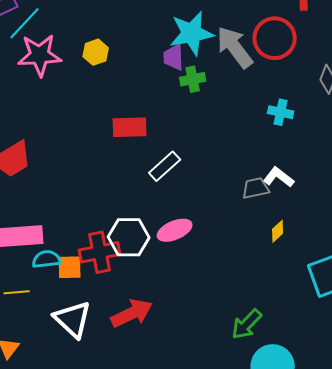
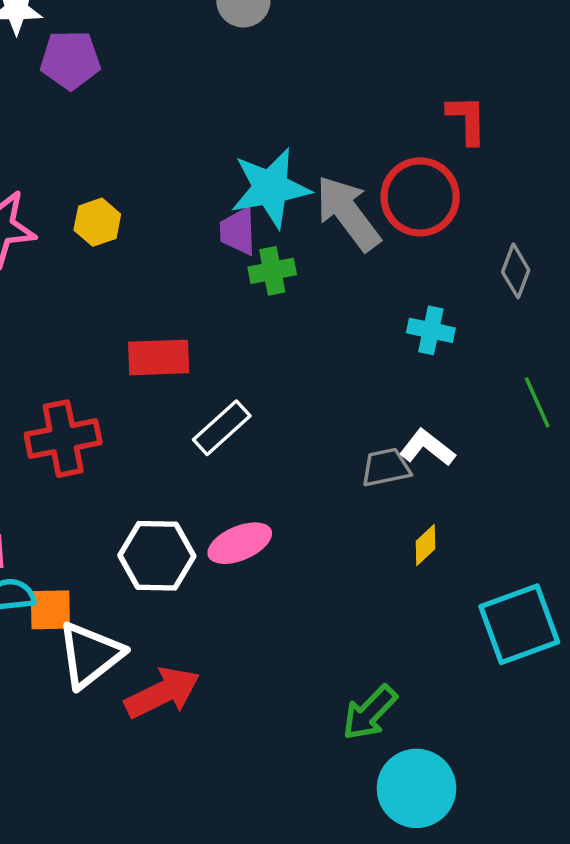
red cross: (100, 252) -> (63, 439), moved
white triangle: (73, 319) -> (90, 655), moved, turned 39

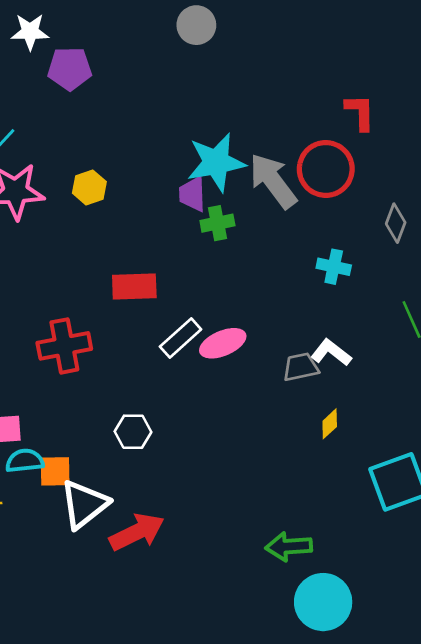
pink ellipse: (240, 543) -> (223, 343), moved
white hexagon: (157, 556) -> (133, 432), size x0.7
green arrow: (370, 713) -> (289, 547), turned 42

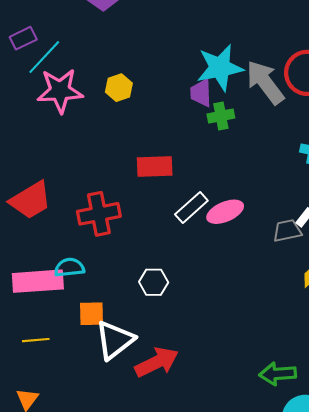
cyan semicircle: (25, 461) -> (69, 267), moved

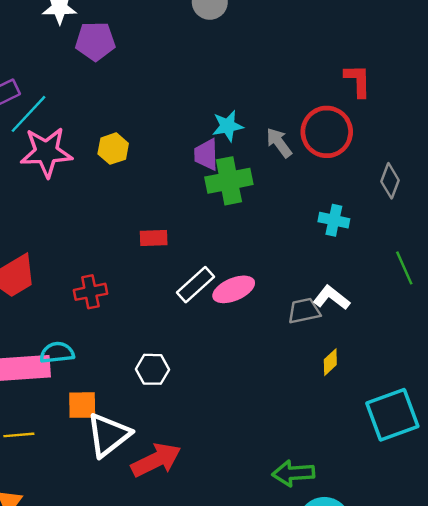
cyan star: (220, 68) -> (228, 126), size x0.6
gray arrow: (265, 82) -> (279, 143), size x0.6
green cross: (221, 116) -> (229, 181), size x1.5
red rectangle: (155, 166) -> (154, 238), size x0.7
red cross: (99, 214) -> (90, 292), size x0.7

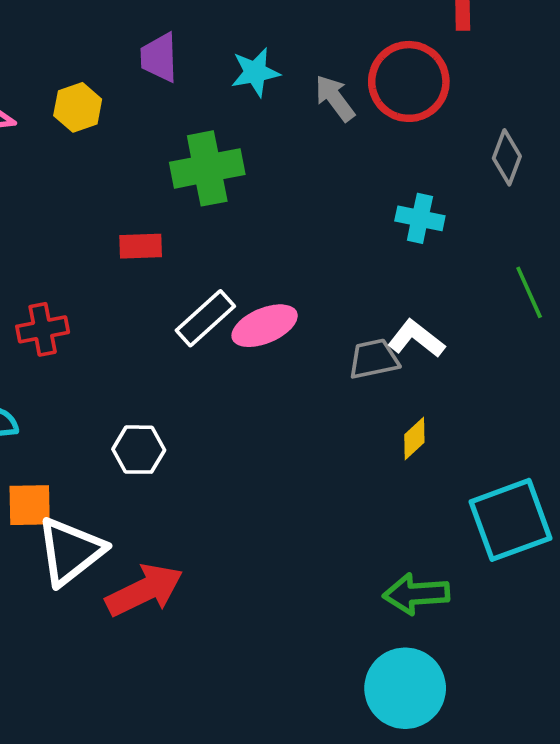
purple trapezoid: (206, 155) -> (159, 57), moved
green cross: (229, 181) -> (207, 168), moved
green arrow: (293, 473) -> (416, 594), moved

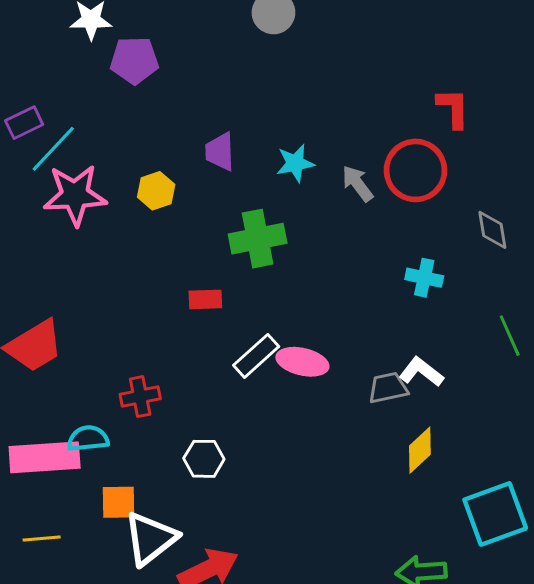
gray diamond: (507, 157) -> (492, 230), turned -30
pink ellipse: (265, 326) -> (302, 362), turned 36
red cross: (43, 329) -> (140, 397), moved
yellow diamond: (414, 439) -> (420, 450), size x1.4

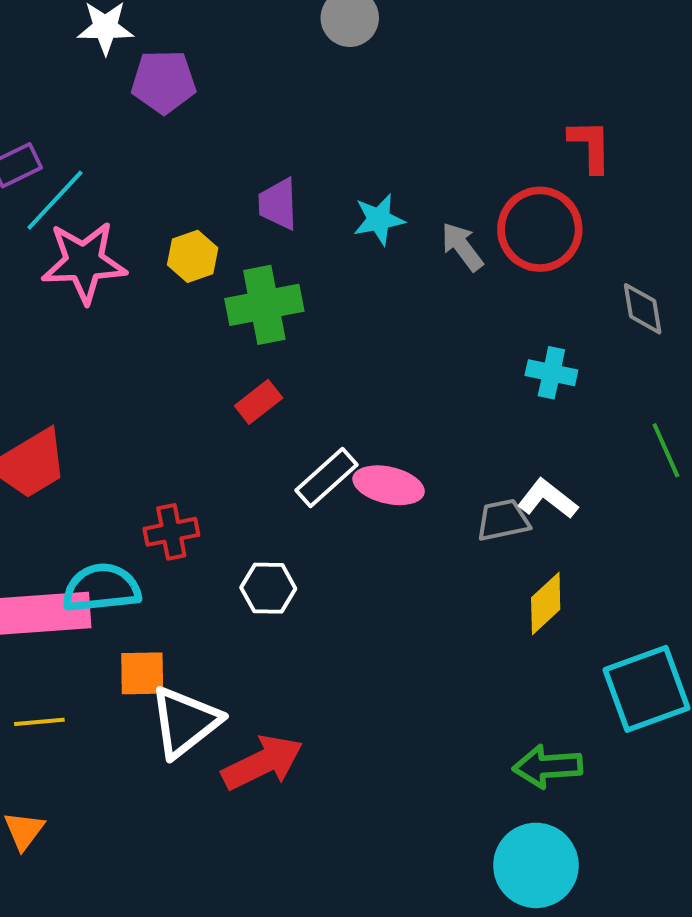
green cross: (258, 239) -> (264, 305), moved
red rectangle: (205, 299) -> (259, 402), turned -36
cyan semicircle: (88, 439) -> (101, 588), size x1.4
white hexagon: (204, 459) -> (268, 588), moved

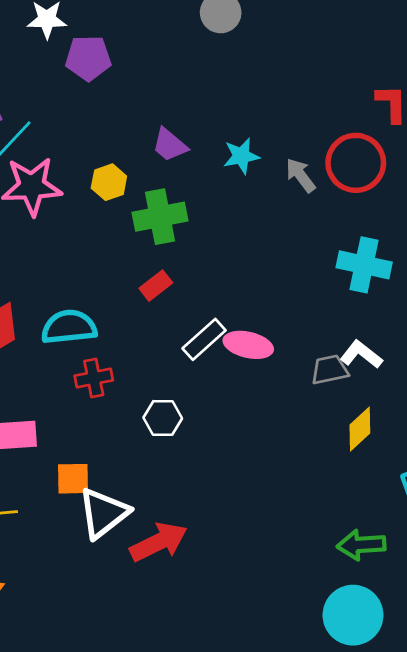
purple trapezoid: (278, 204) -> (170, 145), turned -48
cyan cross: (551, 373) -> (364, 265), size x1.5
cyan semicircle: (101, 588) -> (69, 327), moved

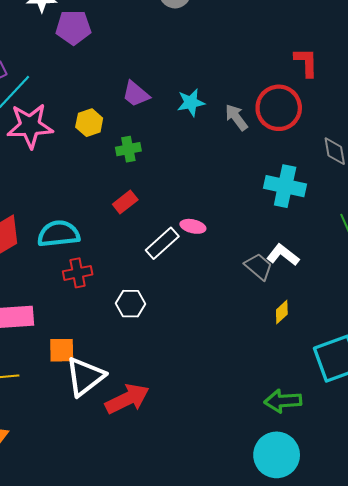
green cross: (160, 217) -> (128, 149), size x0.6
pink ellipse: (248, 345) -> (193, 226), moved, size x0.7
gray trapezoid: (330, 370) -> (259, 267), turned 52
yellow diamond: (360, 429) -> (282, 312), size x0.7

